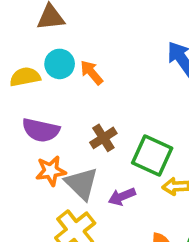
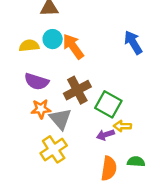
orange arrow: (92, 73) -> (73, 46), size x1.5
brown cross: (103, 138) -> (77, 90), size x1.5
purple arrow: (122, 197) -> (105, 135), moved

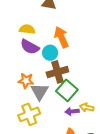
cyan circle: (53, 39) -> (50, 53), moved
purple semicircle: (37, 82) -> (30, 47), moved
green square: (108, 104) -> (67, 90), moved

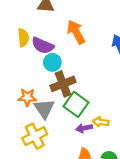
yellow semicircle: (27, 29) -> (23, 38), turned 84
orange arrow: (61, 37) -> (76, 32), moved
purple semicircle: (30, 47) -> (43, 46), moved

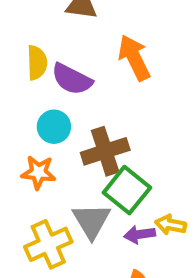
cyan circle: (52, 62) -> (54, 127), moved
gray triangle: (44, 109) -> (92, 221), moved

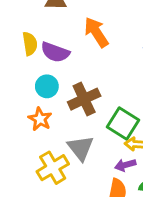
orange star: (39, 172) -> (40, 119), turned 30
green square: (127, 190) -> (123, 124), moved
purple arrow: (140, 234) -> (125, 165), moved

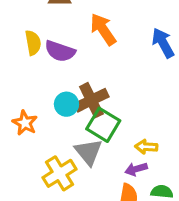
cyan circle: (47, 86) -> (66, 104), moved
orange star: (40, 119) -> (25, 123), moved
green square: (123, 124) -> (103, 125), moved

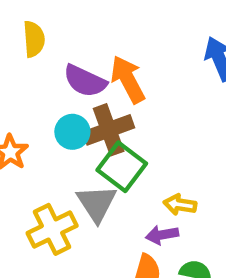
orange arrow: (103, 29) -> (128, 79), moved
purple semicircle: (60, 51) -> (85, 81), moved

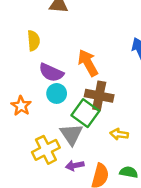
purple semicircle: (85, 81) -> (51, 73), moved
brown cross: (109, 130) -> (99, 96), moved, turned 32
purple arrow: (162, 235) -> (75, 166), moved

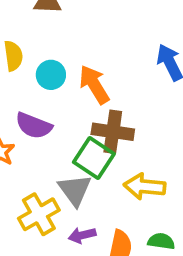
purple semicircle: (51, 73) -> (34, 126), moved
cyan circle: (57, 93) -> (51, 75), moved
yellow arrow: (119, 134) -> (145, 187), size x1.5

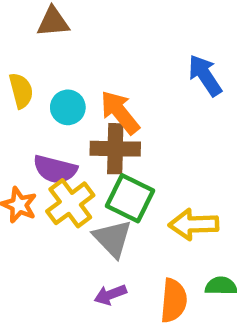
brown cross: (113, 132) -> (115, 149), moved
yellow cross: (39, 214) -> (70, 203), moved
purple arrow: (82, 235) -> (110, 295), moved

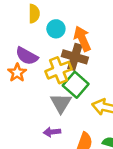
purple semicircle: (55, 169) -> (27, 56), moved
yellow cross: (70, 203) -> (58, 70), moved

